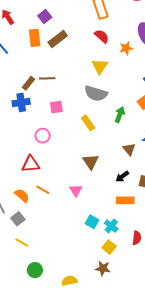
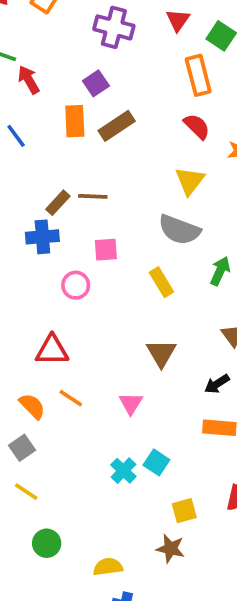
pink circle: (43, 136) -> (76, 285), moved
cyan cross: (111, 226) -> (123, 471), moved
yellow square: (109, 247) -> (184, 511), turned 32

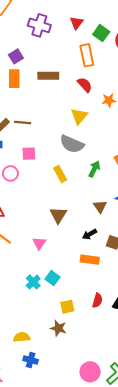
purple square: (96, 83) -> (16, 56), moved
brown rectangle: (117, 126) -> (48, 76), moved, turned 30

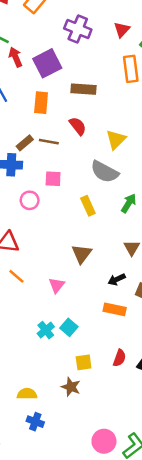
purple square: (16, 56) -> (47, 63), size x1.6
orange rectangle: (14, 79) -> (41, 103), moved
red semicircle: (85, 85) -> (78, 126), moved

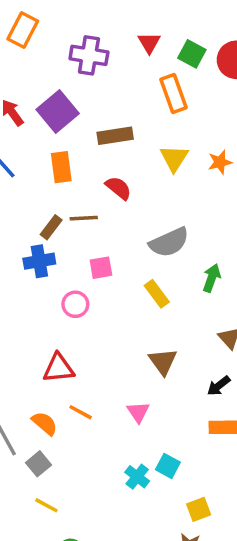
yellow triangle: (116, 140) -> (174, 158), moved
gray semicircle: (105, 172) -> (169, 242), turned -40

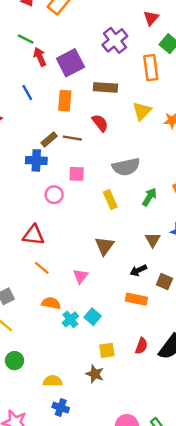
red triangle: (149, 43) -> (151, 18), moved
purple cross: (89, 55) -> (115, 40), moved, turned 30
orange semicircle: (45, 423) -> (51, 303), moved, turned -42

